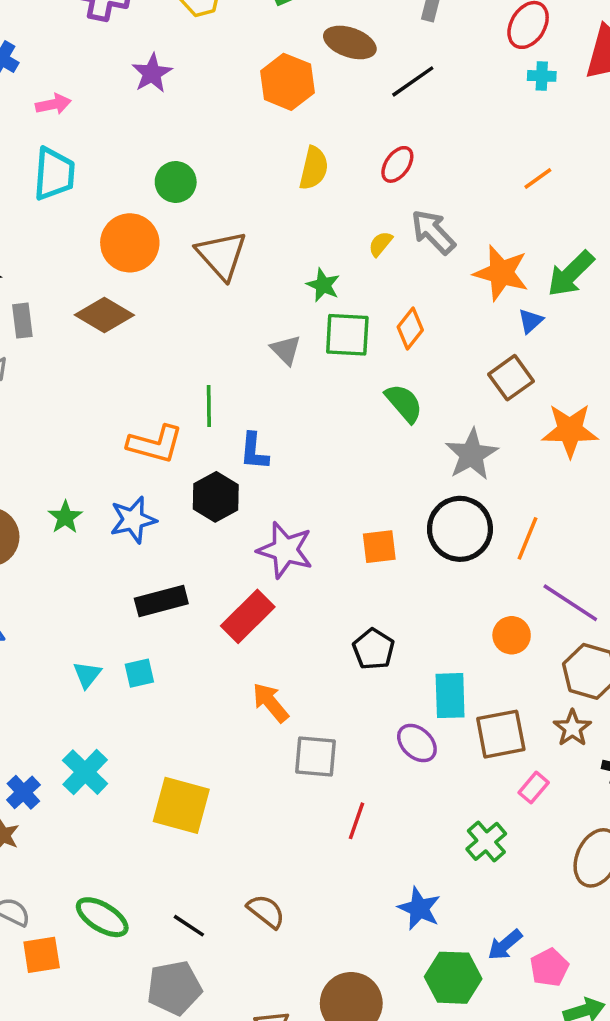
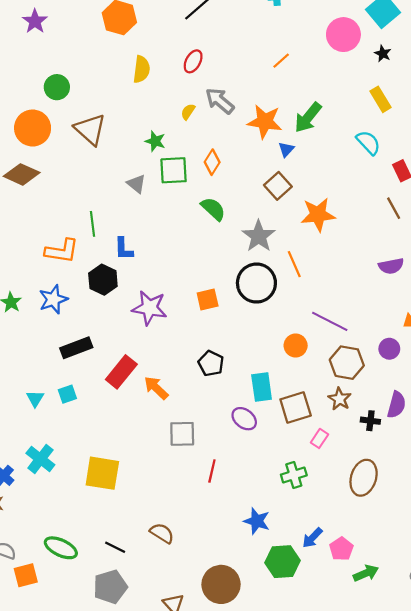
orange line: (527, 538) -> (294, 264), moved, turned -40
red rectangle: (248, 616) -> (121, 372), moved
orange arrow: (271, 703) -> (156, 388), moved
green cross: (486, 841) -> (294, 475), turned 30

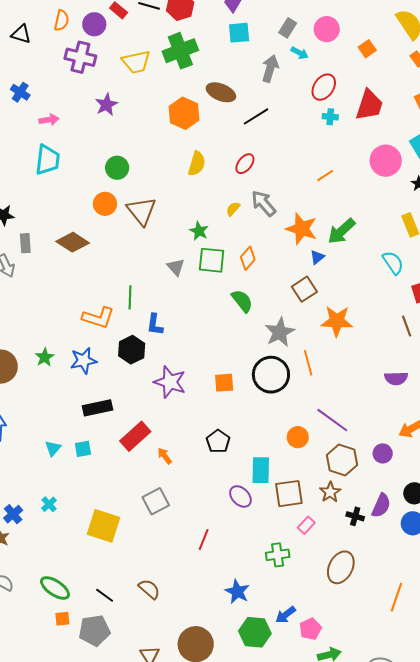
orange circle: (33, 128) -> (105, 204), moved, size x0.7
orange arrow: (156, 388) -> (165, 456), size x0.7
gray square: (182, 434) -> (156, 501), moved, turned -36
cyan cross: (40, 459) -> (49, 504), size x0.6
orange square: (26, 575) -> (62, 619), moved, size x0.7

